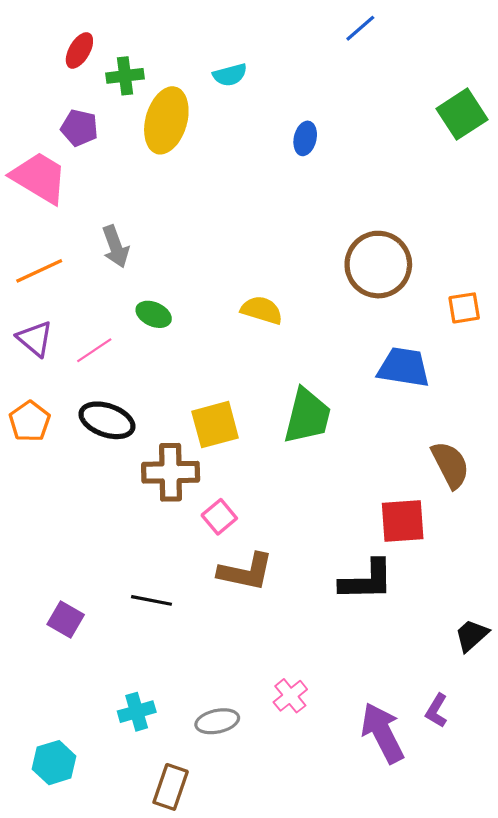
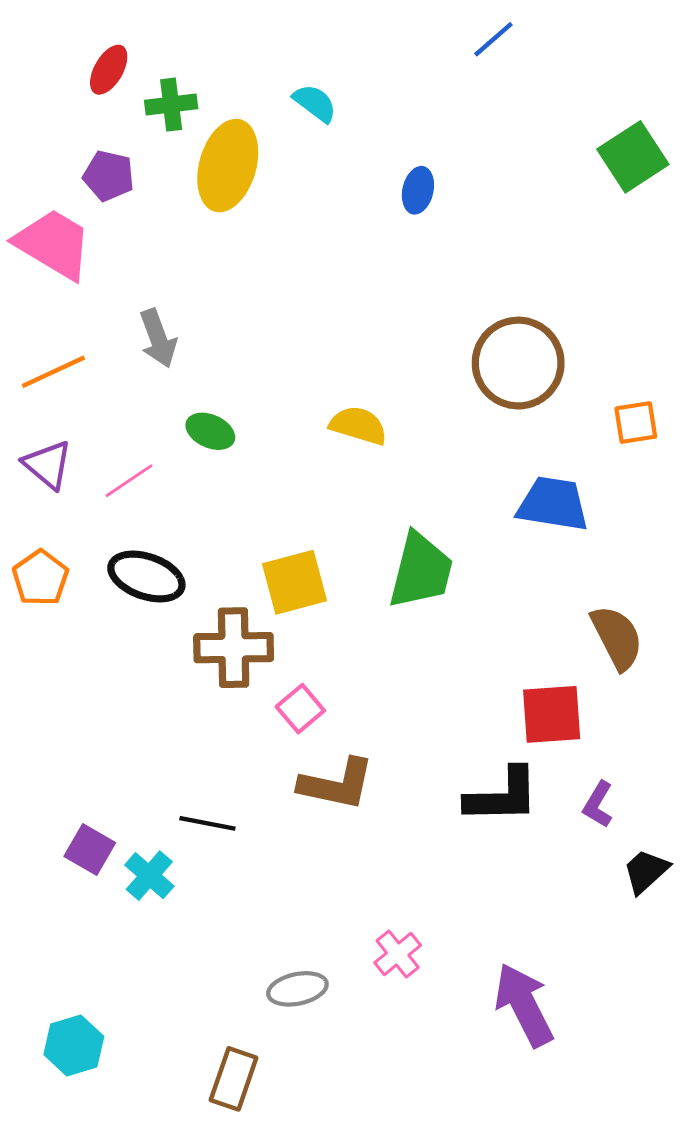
cyan semicircle: (230, 75) -> (315, 103), turned -128
purple L-shape: (437, 711) -> (598, 804), moved
cyan cross: (137, 712) -> (149, 876), moved, turned -33

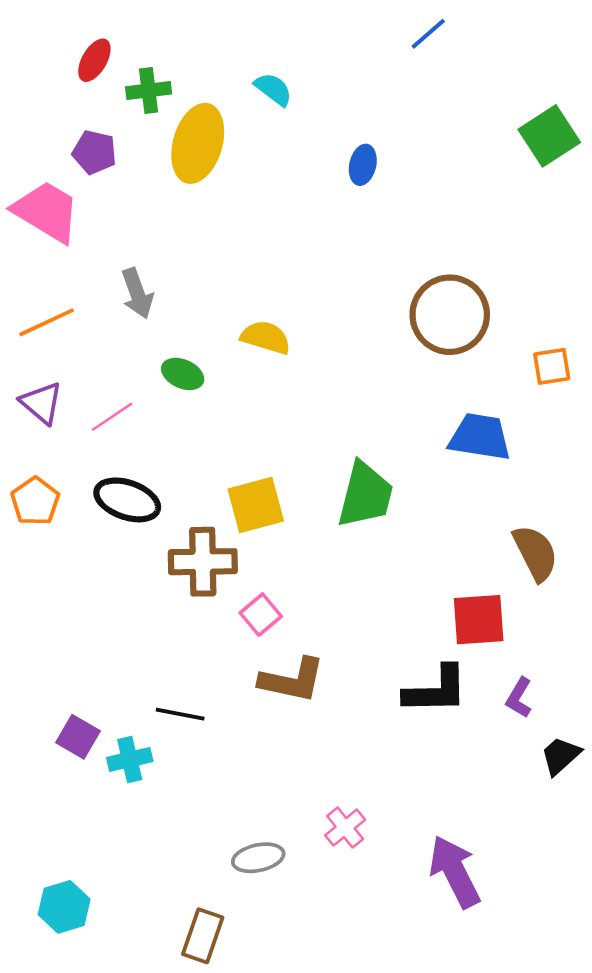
yellow semicircle: (358, 425) -> (266, 337), moved
cyan cross: (149, 876) -> (130, 759), turned 36

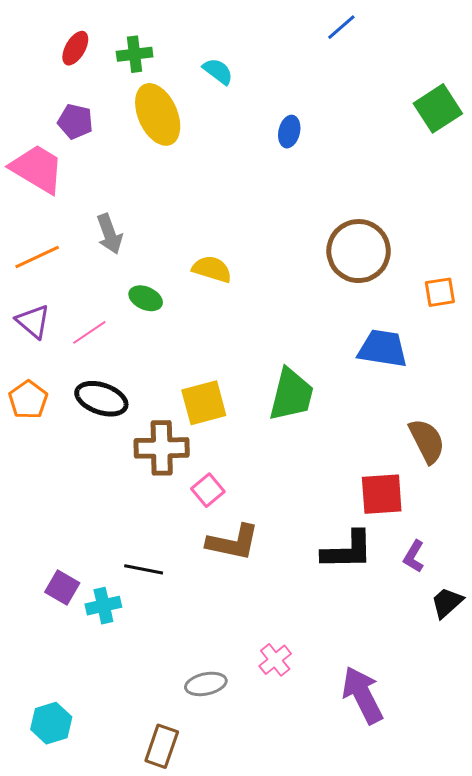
green cross: (149, 90) -> (135, 54), moved
yellow ellipse: (198, 143) -> (158, 114), turned -40

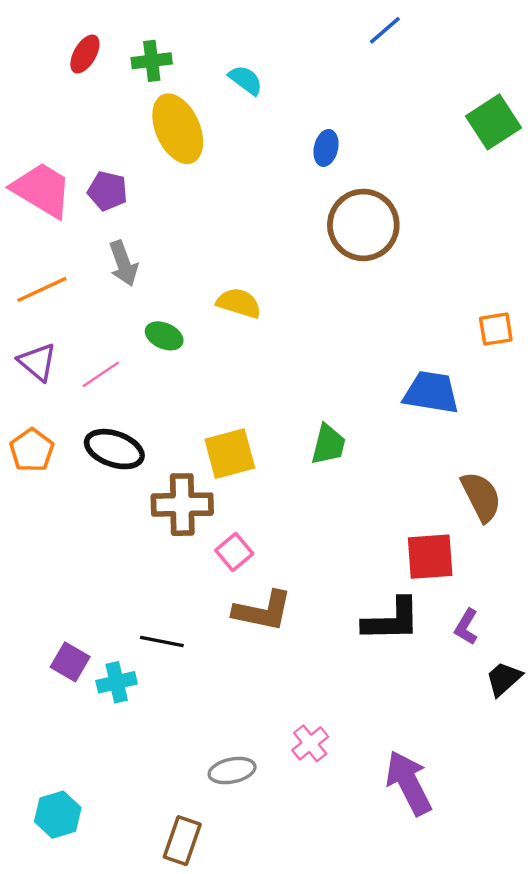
purple pentagon: (75, 121) -> (108, 191), moved
brown circle: (359, 251) -> (363, 225), moved
green trapezoid: (291, 395) -> (328, 445), size x0.7

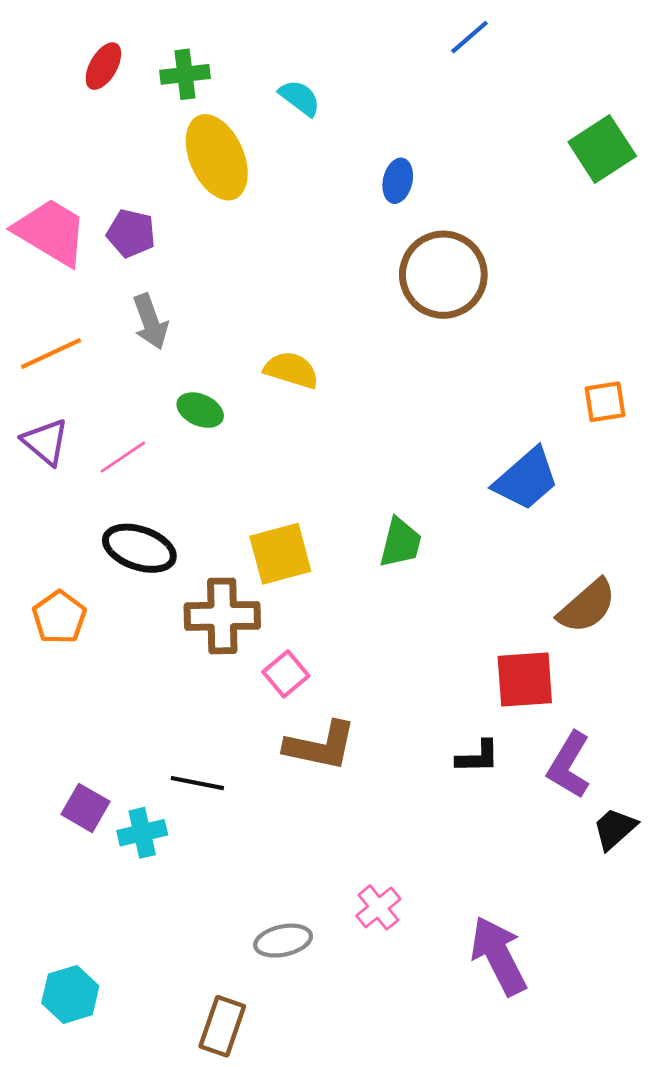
blue trapezoid: (431, 392) -> (526, 479), turned 130
orange pentagon: (32, 450) -> (59, 617), moved
brown semicircle: (481, 497) -> (587, 606), turned 76
black L-shape: (392, 620) -> (478, 757), size x0.6
purple L-shape: (466, 627) -> (569, 765), size x1.5

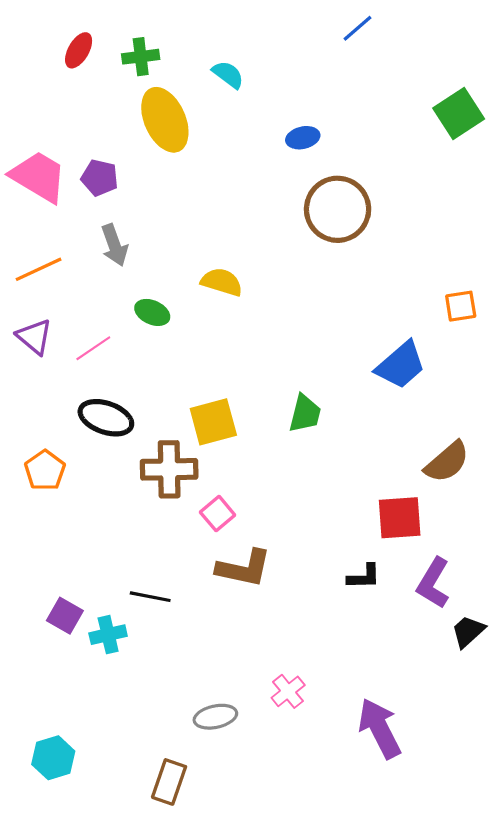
blue ellipse: (398, 181) -> (303, 138), turned 64

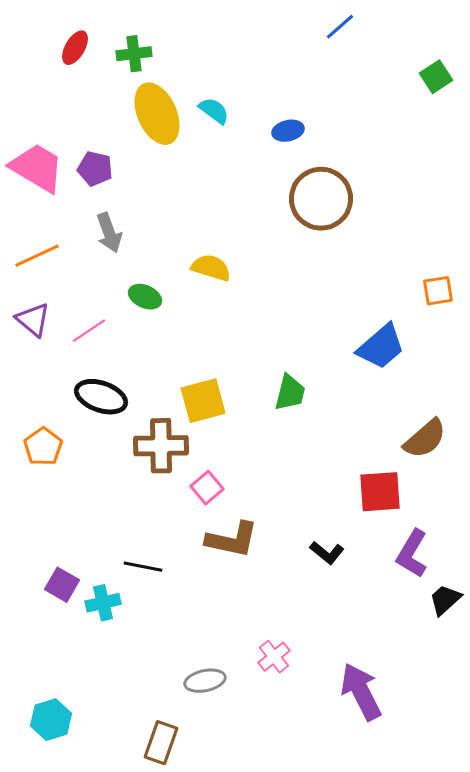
cyan semicircle: (228, 75) -> (214, 111), moved
green square: (459, 113) -> (436, 77), moved, size x0.7
black L-shape: (364, 577) -> (327, 553), moved, turned 40

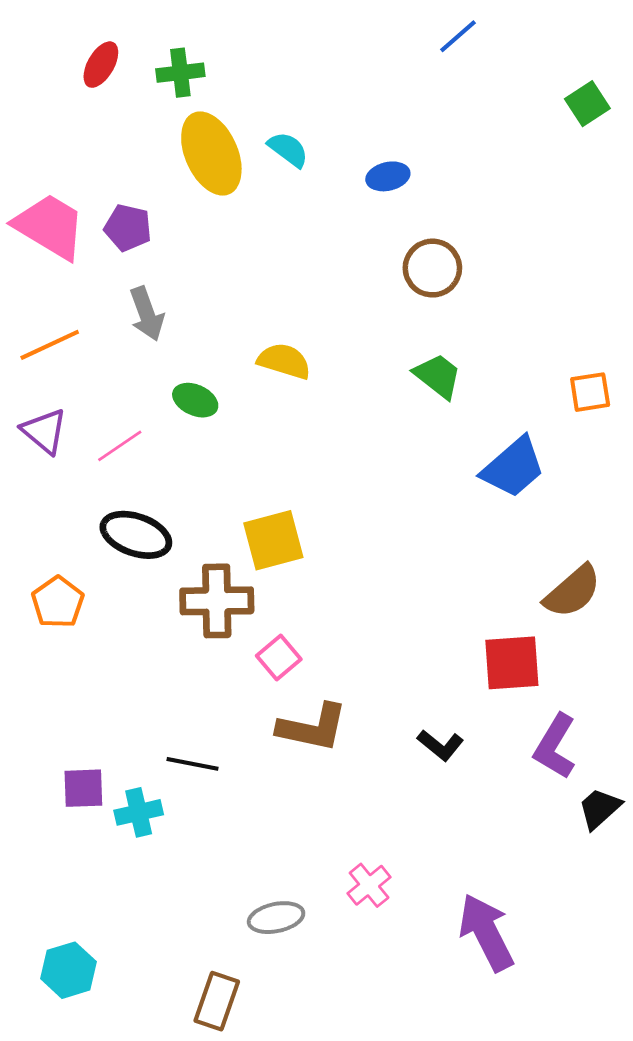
brown circle: (321, 199) -> (432, 268), size x0.7
green trapezoid: (290, 393) -> (438, 376), moved, turned -66
purple square: (62, 585) -> (83, 788), turned -32

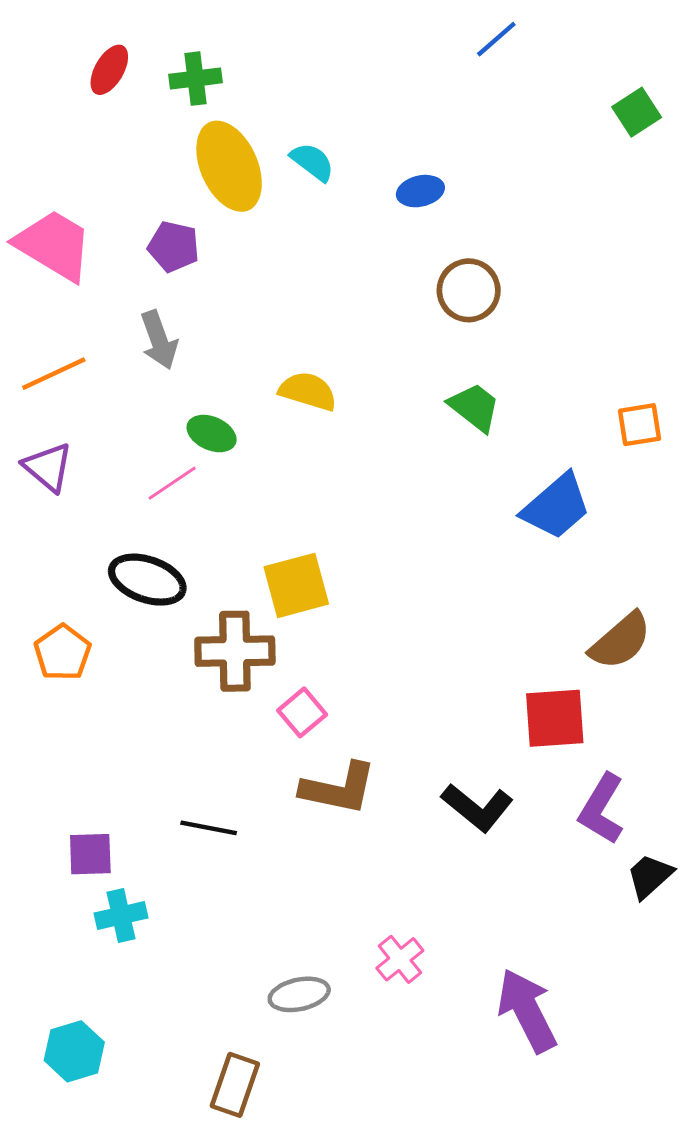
purple pentagon: (128, 228) -> (174, 247), moved
pink line: (120, 446) -> (172, 483), moved
black L-shape: (440, 745) -> (477, 807), size x1.4
cyan cross: (139, 812) -> (121, 916), moved

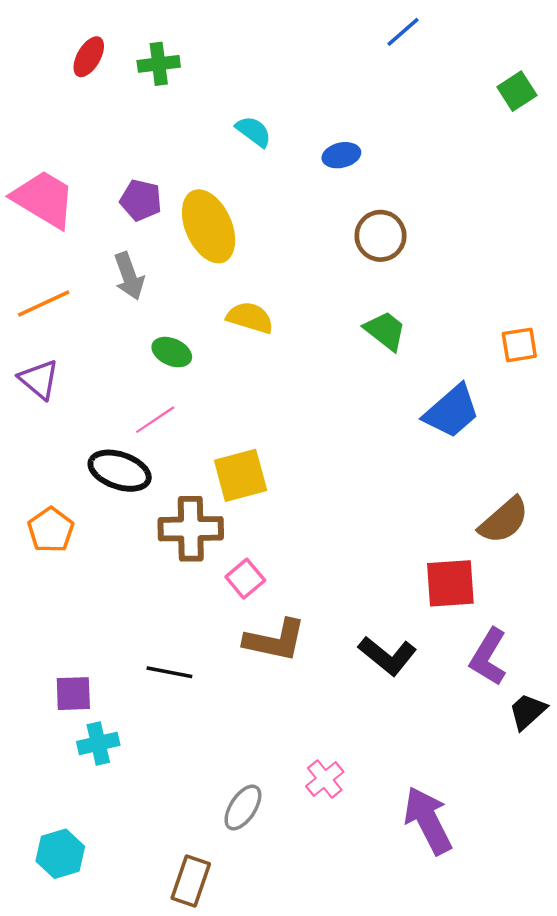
yellow ellipse: (229, 166) -> (209, 226), moved
pink line: (172, 483) -> (155, 420), moved
gray ellipse: (299, 994) -> (243, 807), turned -45

